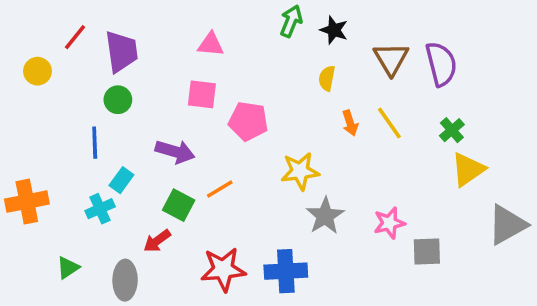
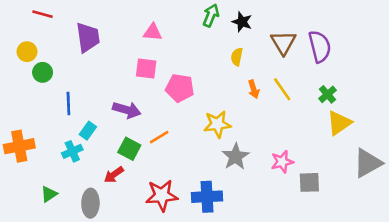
red line: (75, 37) -> (43, 14), moved, turned 66
green circle: (118, 100) -> (43, 72), moved

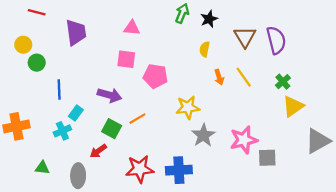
black star: (242, 22) -> (209, 19), turned 30
pink star: (282, 162) -> (244, 140), size x1.4
green triangle: (49, 194) -> (42, 168), turned 40

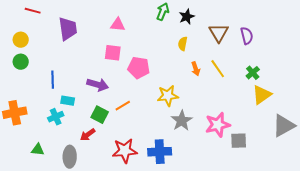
purple semicircle: (276, 40) -> (247, 36), size x0.7
green circle: (37, 63) -> (21, 62), moved
cyan rectangle: (76, 113) -> (68, 101), turned 64

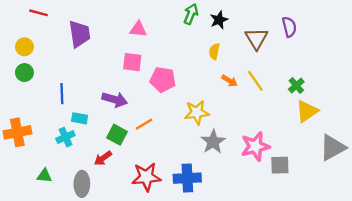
purple semicircle: (247, 36) -> (289, 27), moved
orange arrow: (196, 69) -> (230, 81), turned -40

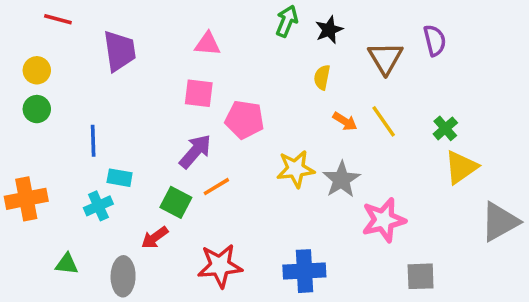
purple arrow: (115, 100) -> (195, 151), moved, turned -65
gray star: (213, 142) -> (341, 179), moved
gray square: (280, 165) -> (421, 276), moved
blue cross: (187, 178) -> (304, 271), moved

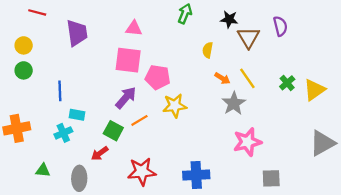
black star: (329, 30) -> (229, 19), moved, turned 30
pink square: (199, 93) -> (128, 60), size x1.4
yellow triangle: (461, 167) -> (314, 90), moved
yellow star: (296, 169) -> (175, 106), moved
gray star: (341, 179) -> (234, 103), moved

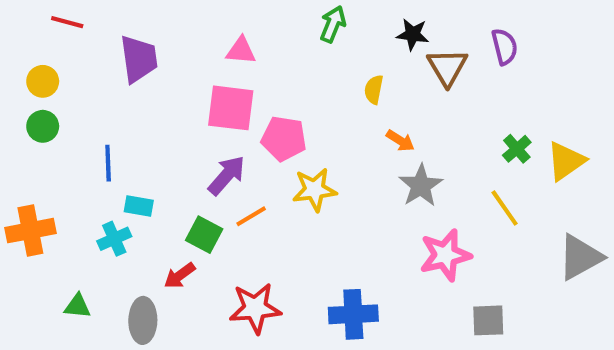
yellow line: (247, 78) -> (505, 208), moved

